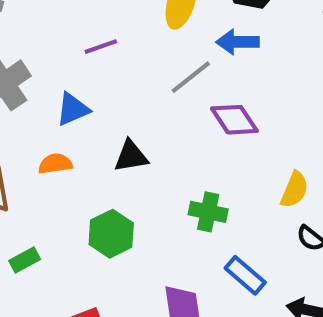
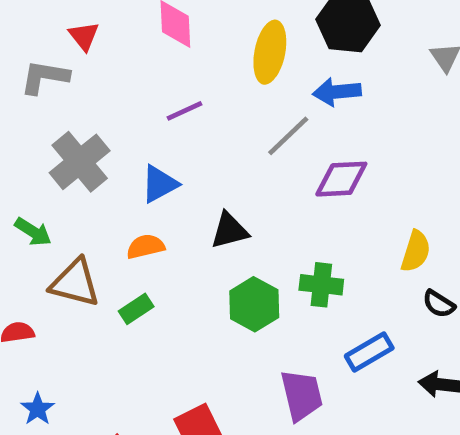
purple diamond: (234, 120) -> (341, 179), turned -54
green hexagon: (111, 234) -> (254, 304), moved
green rectangle: (25, 260) -> (136, 309), moved
blue rectangle: (245, 275) -> (369, 352), turned -66

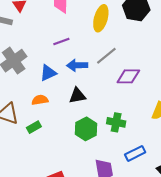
blue arrow: (337, 92) -> (77, 65), moved

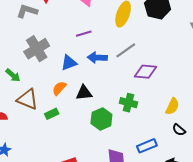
black triangle: (77, 96) -> (84, 93), moved
orange semicircle: (40, 100) -> (59, 88), turned -42
green cross: (116, 122) -> (128, 103), moved

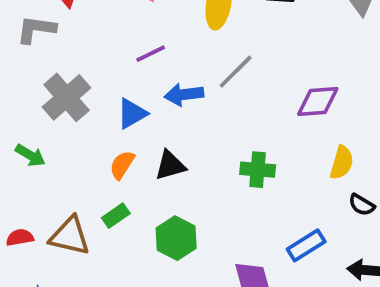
purple diamond: (145, 72) -> (318, 101), moved
brown triangle: (28, 99) -> (70, 236), moved
green hexagon: (101, 119) -> (176, 238), moved

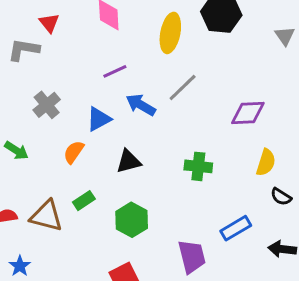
blue arrow: (184, 95) -> (141, 105), turned 36
gray cross: (67, 97) -> (47, 105), size x0.7
orange semicircle: (122, 165) -> (74, 152), moved

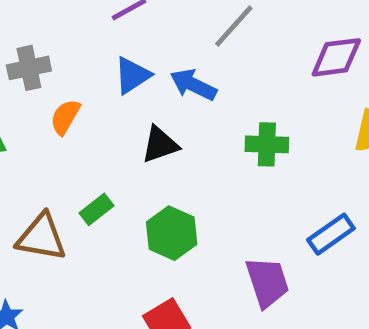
gray cross: (47, 105) -> (29, 68), turned 32
blue arrow: (141, 105) -> (193, 85), moved
blue triangle: (99, 119) -> (132, 75), moved
orange semicircle: (74, 152) -> (65, 117), moved

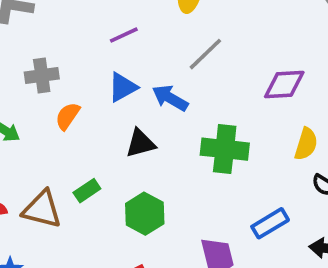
green cross: (267, 144) -> (225, 149), size x1.4

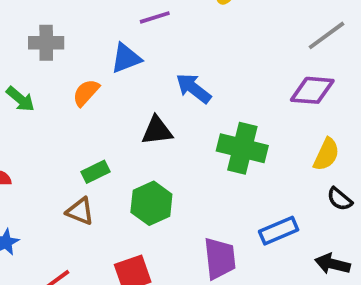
gray line: (205, 54) -> (326, 35), moved
gray cross: (42, 76) -> (46, 43), moved
blue triangle: (123, 87) -> (126, 58), moved
brown triangle: (42, 209) -> (80, 211), moved, size x0.7

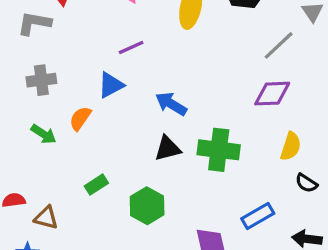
green arrow: (20, 99) -> (44, 134), moved
black triangle: (157, 131) -> (168, 148), moved
brown triangle: (80, 211) -> (46, 218), moved

